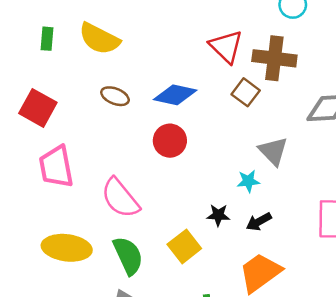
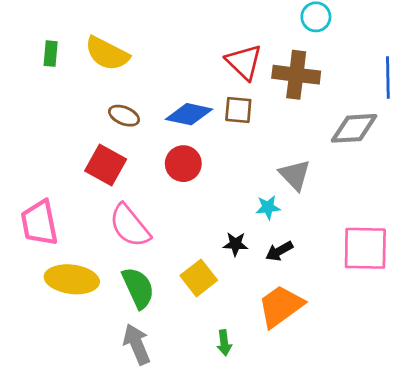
brown square: (246, 92) -> (238, 110), moved, turned -32
red square: (38, 108) -> (106, 165), moved
pink trapezoid: (56, 167) -> (39, 223), moved

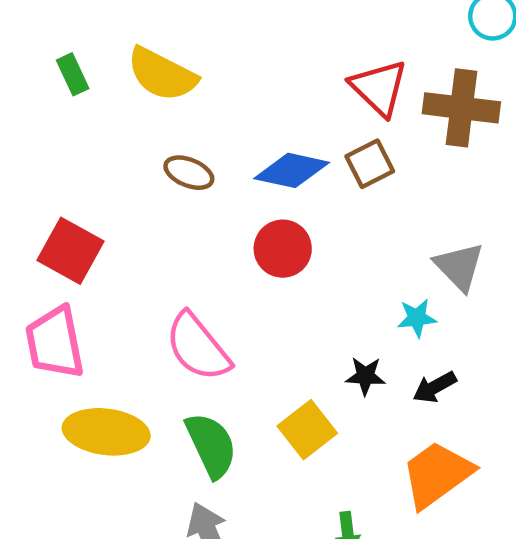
green rectangle: (51, 54) -> (73, 74), turned -30
brown square: (238, 110) -> (370, 164), turned -32
red square: (106, 165) -> (70, 251), moved

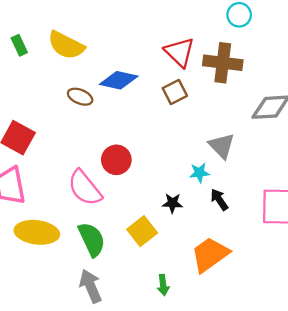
blue diamond: (292, 170) -> (119, 80), moved
red circle: (283, 249) -> (116, 160), moved
black arrow: (435, 387) -> (219, 200), moved, turned 85

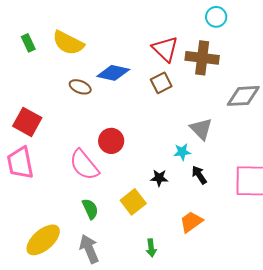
yellow ellipse: (37, 232) -> (43, 240), moved, turned -48
green semicircle: (92, 239) -> (90, 209), size x0.7
orange trapezoid: (210, 255) -> (191, 222), size x0.7

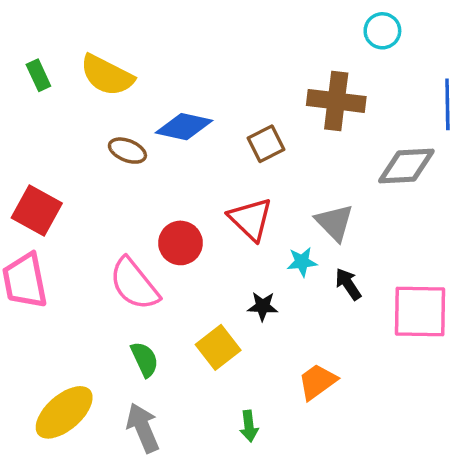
cyan circle: (216, 17) -> (382, 31), moved
red triangle: (165, 49) -> (251, 219), moved
black arrow: (199, 175) -> (348, 284), moved

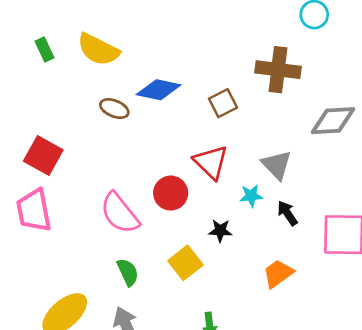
red circle: (180, 243) -> (171, 193), moved
orange trapezoid: (317, 382) -> (278, 274), moved

